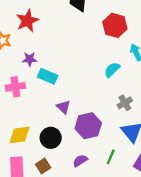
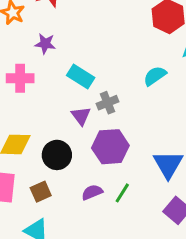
cyan rectangle: (48, 76) -> (81, 77), moved
gray cross: (125, 103) -> (108, 103), moved
green line: (111, 157) -> (122, 193), moved

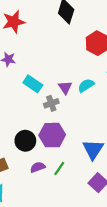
purple triangle: (81, 116) -> (65, 87), moved
black circle: (57, 155) -> (25, 141), moved

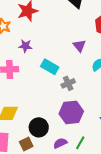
purple triangle: (65, 87) -> (79, 46), moved
black circle: (25, 141) -> (39, 127), moved

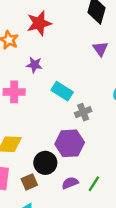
purple triangle: (79, 46) -> (100, 49), moved
purple hexagon: (71, 112) -> (70, 143), moved

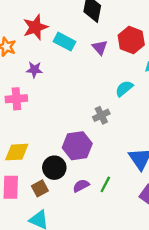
cyan rectangle: (62, 91) -> (65, 42), moved
gray cross: (83, 112) -> (101, 115), moved

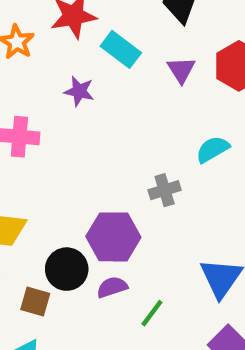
purple star: (34, 70) -> (79, 91), moved
purple semicircle: (81, 186) -> (112, 287), moved
brown square: (40, 188) -> (35, 301), turned 35

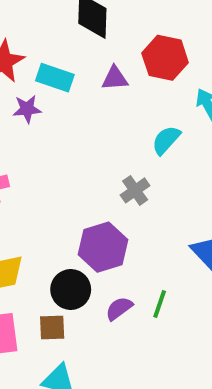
purple triangle: (181, 70) -> (115, 78), turned -44
purple star: (79, 91) -> (27, 109), moved
purple semicircle: (112, 287) -> (119, 308), moved

